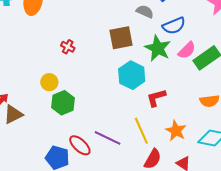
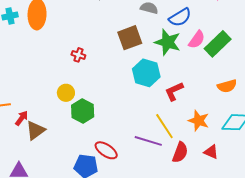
purple line: (108, 138) -> (148, 141), moved

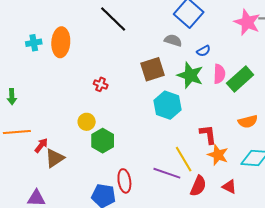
blue semicircle: (180, 17) -> (204, 51), size x0.6
pink semicircle: (197, 40) -> (219, 74), turned -36
red L-shape: (174, 91) -> (208, 134), moved, turned 105
red ellipse: (106, 150) -> (124, 181), turned 45

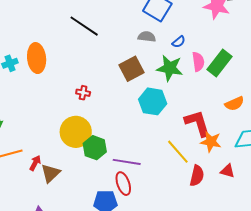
yellow circle: (87, 122) -> (76, 132), size x1.8
red L-shape: (208, 134) -> (198, 123), size x1.4
purple line: (167, 173) -> (127, 162), moved

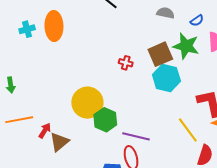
brown square: (132, 69) -> (160, 54), moved
red cross: (83, 93) -> (126, 63), moved

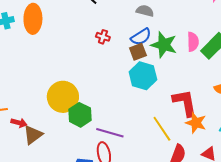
blue semicircle: (197, 21) -> (141, 37), moved, size x1.5
brown square: (160, 54) -> (138, 52), size x0.7
red cross: (126, 63) -> (103, 37), moved
red arrow: (45, 131) -> (19, 123), turned 70

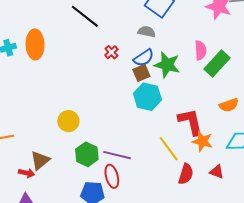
red cross: (103, 37) -> (111, 52), moved, turned 32
pink semicircle: (193, 42) -> (200, 50), moved
yellow circle: (63, 97) -> (68, 121), size x0.7
green hexagon: (80, 115) -> (87, 154), moved
red arrow: (19, 123) -> (27, 173), moved

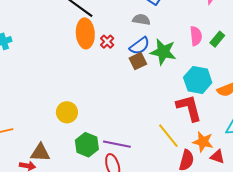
orange ellipse: (35, 45) -> (85, 33), moved
green rectangle: (217, 64) -> (217, 39), moved, size x0.6
cyan hexagon: (147, 97) -> (198, 80), moved
orange star: (202, 141) -> (203, 142), moved
brown triangle: (40, 160) -> (40, 153), turned 45

